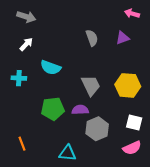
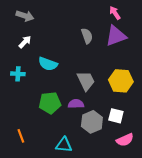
pink arrow: (132, 14) -> (115, 13), moved, turned 40
purple triangle: (123, 38) -> (116, 36), size x1.6
white square: (134, 122) -> (116, 116), moved

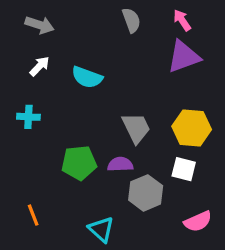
gray semicircle: (87, 36) -> (131, 20), moved
cyan semicircle: (48, 64) -> (87, 77), moved
white square: (116, 116) -> (184, 169), moved
cyan triangle: (64, 145) -> (101, 229), turned 36

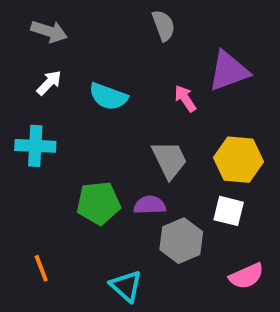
pink arrow: (182, 20) -> (185, 99), moved
cyan cross: (28, 117) -> (35, 146), size x1.4

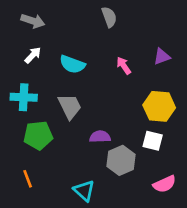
purple triangle: (229, 71) -> (162, 56), moved, size x0.6
gray trapezoid: (169, 160) -> (70, 106), moved
green pentagon: (98, 203) -> (38, 135), moved

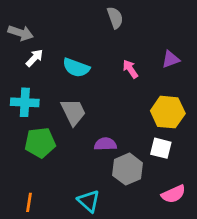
gray arrow: (33, 21) -> (21, 33), moved
orange line: (28, 179) -> (29, 202), moved, turned 30

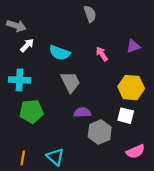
gray trapezoid: (73, 112) -> (70, 82), moved
cyan triangle: (89, 201) -> (55, 157), moved

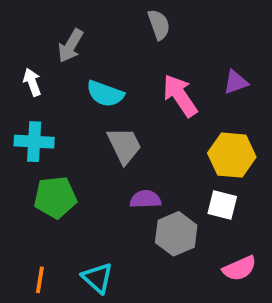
gray arrow: (16, 26) -> (71, 46), moved, turned 102
white arrow: (27, 45) -> (32, 82), moved, turned -64
pink arrow: (102, 54) -> (180, 96), size x1.6

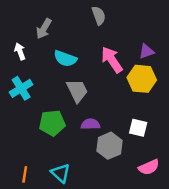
cyan cross: (34, 142) -> (21, 88), turned -35
yellow hexagon: (232, 155) -> (142, 79), moved
green pentagon: (55, 197) -> (52, 123), moved

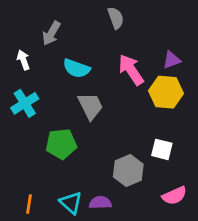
purple semicircle: (90, 124) -> (100, 203), moved

